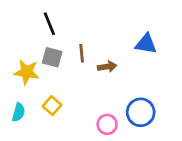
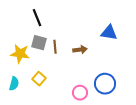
brown line: (82, 53) -> (55, 47), moved

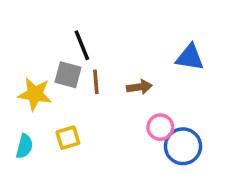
black line: (37, 18) -> (82, 45), moved
yellow square: (39, 79) -> (68, 138), turned 32
pink circle: (80, 93) -> (160, 127), moved

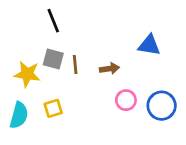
black line: (82, 45) -> (53, 21), moved
cyan semicircle: (24, 146) -> (19, 115), size x1.4
blue circle: (183, 146) -> (162, 106), moved

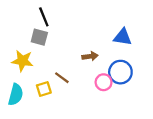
gray square: (53, 59) -> (39, 37), moved
brown line: (75, 64) -> (62, 78), moved, turned -49
blue circle: (162, 106) -> (120, 72), moved

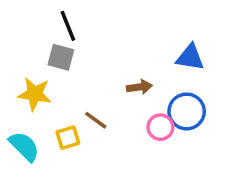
cyan semicircle: (16, 95) -> (24, 146), turned -60

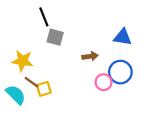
gray square: (61, 57) -> (55, 37), moved
brown line: (96, 120) -> (31, 82), moved

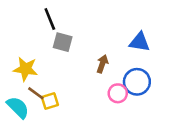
brown arrow: (90, 56) -> (102, 64), turned -63

